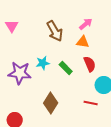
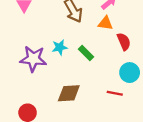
red semicircle: (90, 64) -> (124, 42), moved
brown diamond: (51, 103) -> (69, 93), turned 55

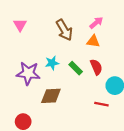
red semicircle: (124, 42) -> (96, 67), moved
brown diamond: (69, 93) -> (51, 96), moved

